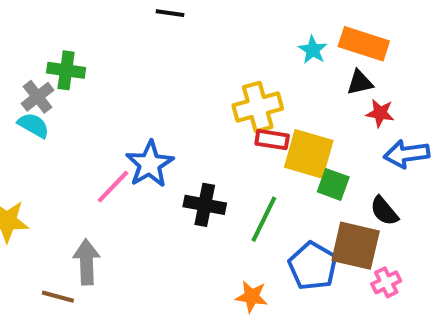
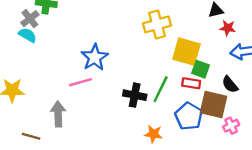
red rectangle: (272, 140) -> (191, 83), moved
pink line: (113, 187) -> (80, 82), moved, turned 30
black cross: (205, 205) -> (135, 95), moved
brown line: (58, 297) -> (31, 136), moved

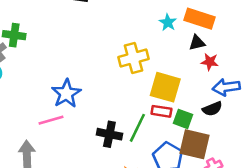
green square: (201, 69) -> (183, 119), moved
red rectangle: (191, 83) -> (161, 111), moved
black semicircle: (230, 84) -> (212, 109), moved, turned -72

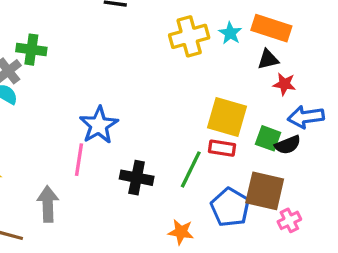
yellow cross: (134, 58) -> (189, 36), moved
green square: (183, 119) -> (268, 138), moved
pink line: (51, 120) -> (79, 160), turned -65
black cross: (109, 134) -> (137, 178), moved

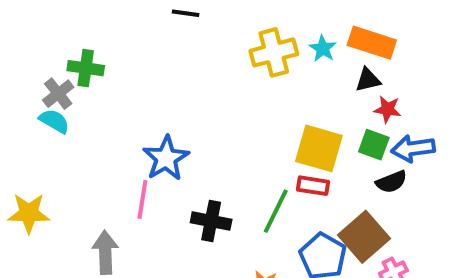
green square: (268, 138) -> (374, 145), moved
brown square: (265, 191) -> (364, 237), turned 36

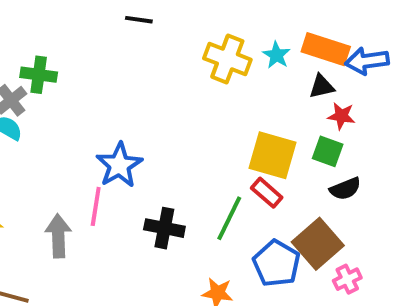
yellow cross: (274, 52) -> (227, 59), turned 36
blue arrow: (413, 148) -> (367, 61), moved
red rectangle: (313, 186) -> (267, 193), turned 32
gray arrow: (105, 252) -> (58, 236), moved

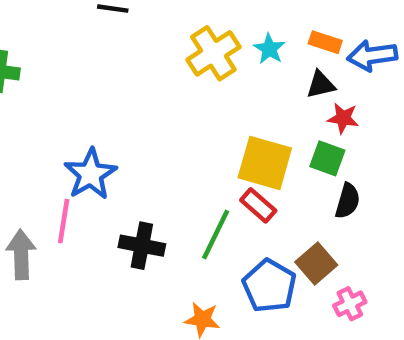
orange rectangle: (326, 49) -> (325, 42), size x0.6
yellow cross: (227, 59) -> (213, 53), turned 36
black semicircle: (345, 189) -> (348, 201), turned -52
brown square: (318, 244) -> (316, 264), size x0.7

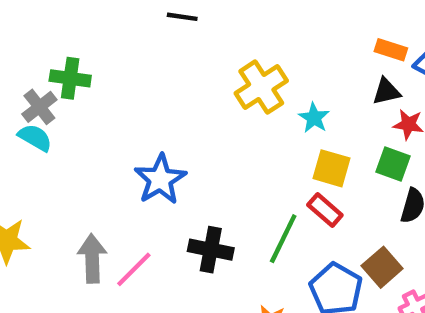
cyan star: (269, 49) -> (314, 118), moved
yellow cross: (213, 53) -> (261, 87), moved
yellow square: (265, 163) -> (332, 168), size x0.7
pink line: (64, 221) -> (134, 269), moved, turned 36

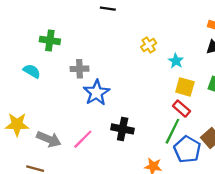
yellow cross: (261, 87) -> (149, 45), size x0.6
gray cross: (39, 107) -> (79, 69), moved, turned 36
green line: (283, 239) -> (172, 131), moved
gray arrow: (92, 258) -> (49, 139), moved, turned 115

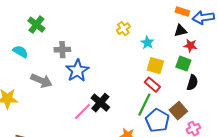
green cross: (50, 40) -> (36, 25), turned 30
black cross: (123, 129) -> (100, 103), turned 30
gray arrow: (49, 139) -> (41, 81), moved
pink line: (83, 139) -> (82, 112), moved

